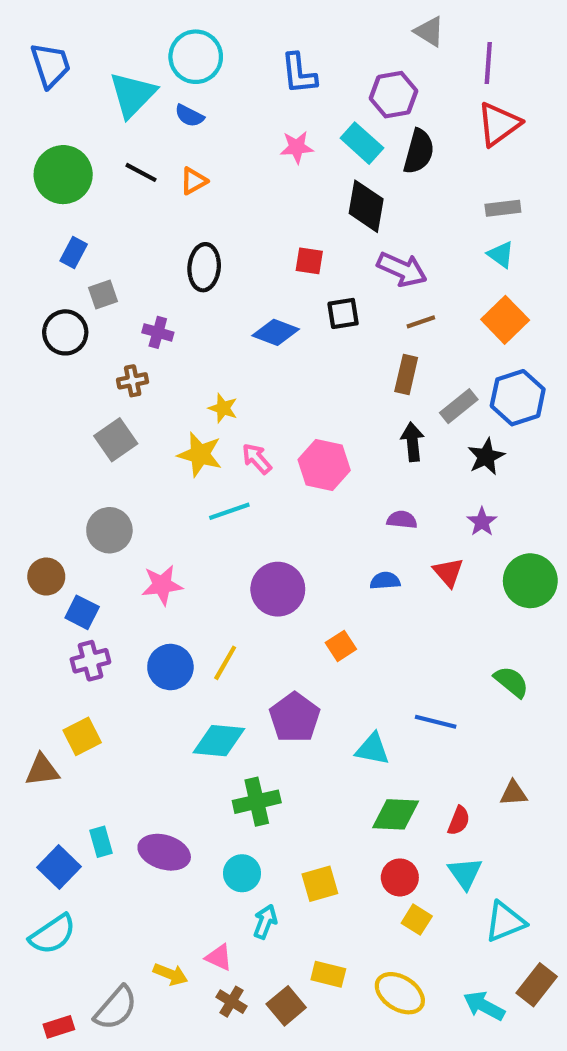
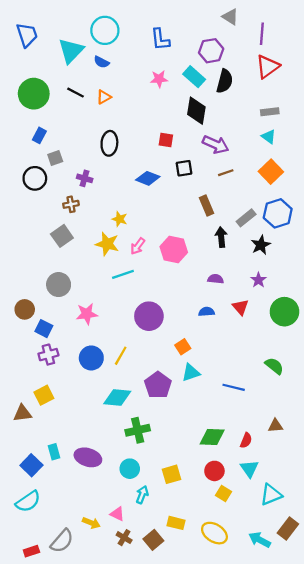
brown rectangle: (406, 375) -> (207, 205), moved, turned -36
pink arrow: (257, 459) -> (138, 246), turned -102
cyan triangle: (372, 749) -> (191, 373), moved, turned -30

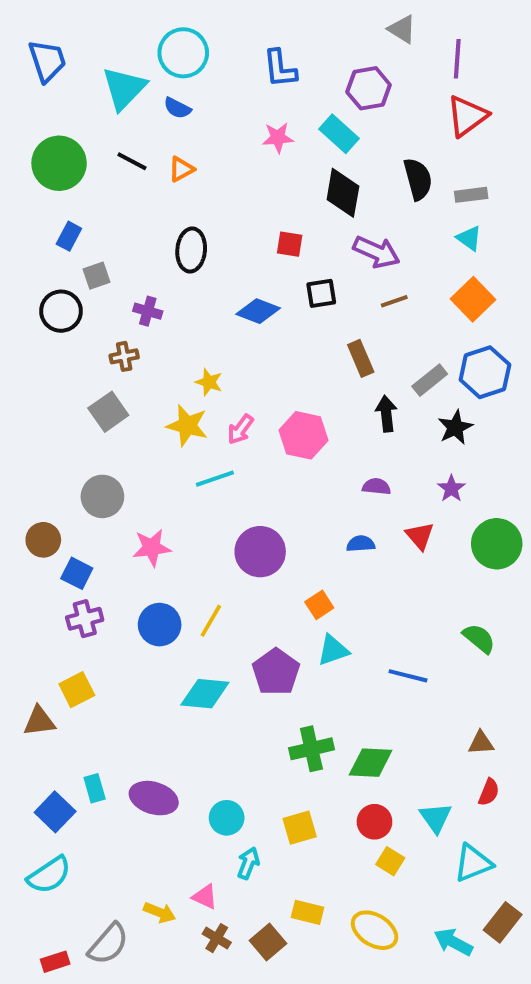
black semicircle: (225, 81) -> (418, 179), moved, turned -30
green cross: (138, 430) -> (311, 749), moved
red semicircle: (246, 440) -> (489, 792), moved

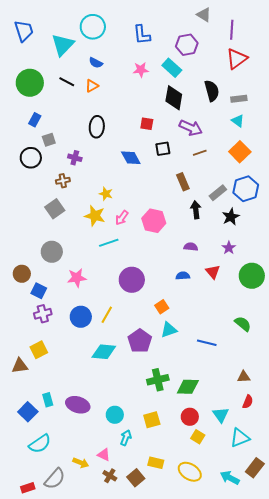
blue semicircle: (177, 108) -> (96, 63), moved
blue diamond: (258, 311) -> (131, 158), turned 40
cyan semicircle: (49, 875) -> (40, 444), moved

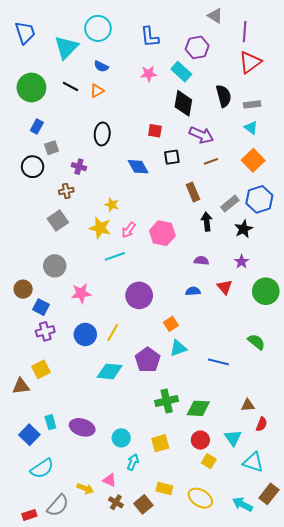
brown triangle: (244, 377) -> (248, 405), moved
cyan triangle: (240, 438) -> (253, 462), turned 40

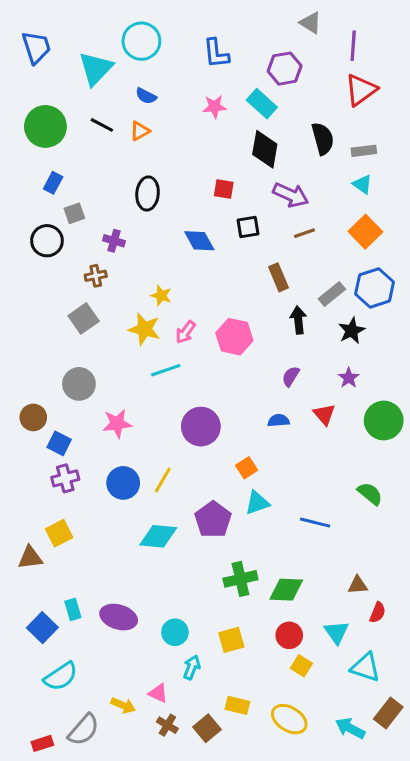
purple semicircle: (201, 261) -> (291, 376), turned -64

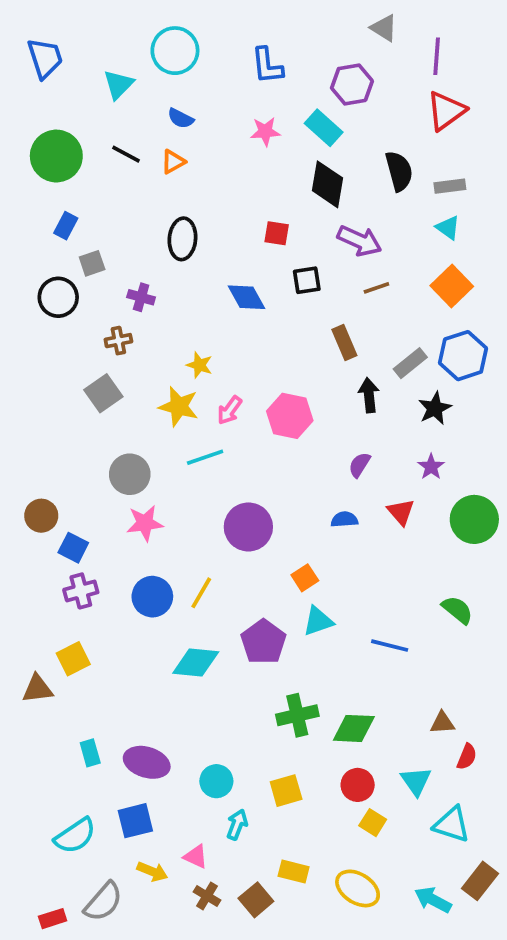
cyan triangle: (96, 69) -> (118, 84), size x0.7
gray circle: (79, 384) -> (130, 474), moved
blue square: (42, 628) -> (135, 821), moved, turned 32

